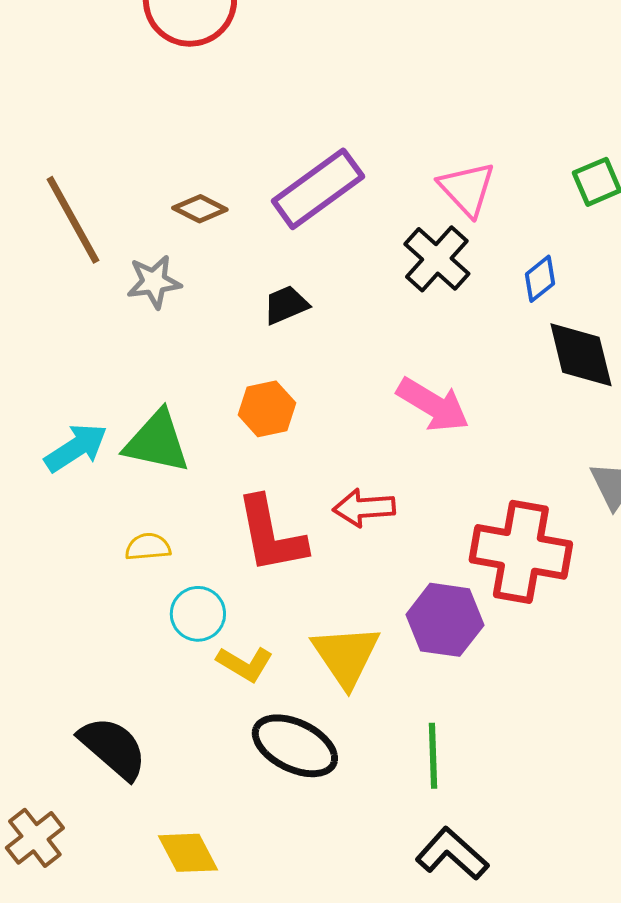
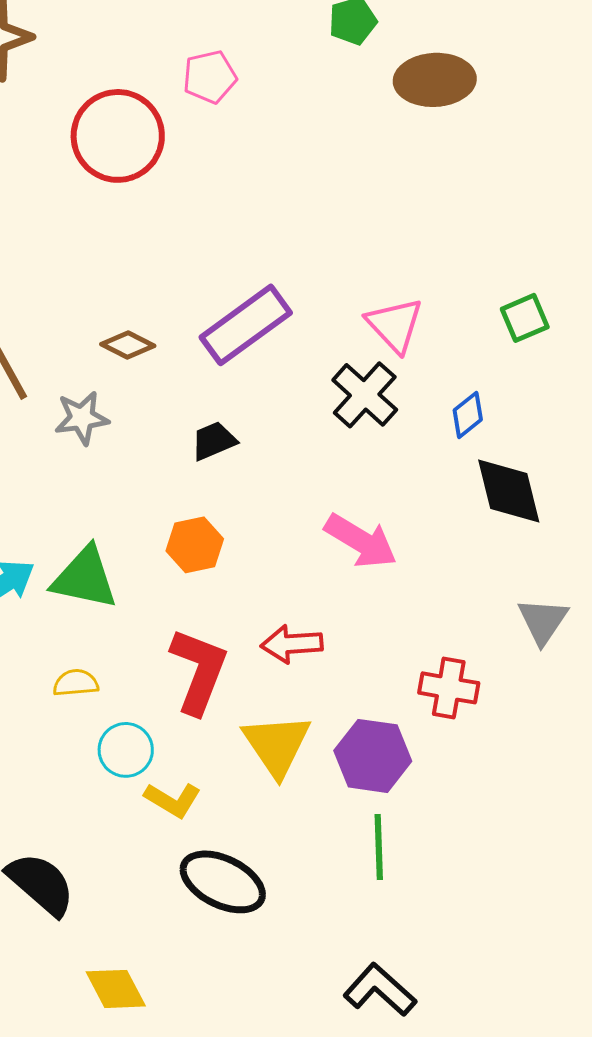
red L-shape: (271, 535) -> (199, 671), turned -148
red cross: (521, 552) -> (449, 688), size x0.6
yellow triangle: (346, 656) -> (277, 745), moved
green line: (433, 756) -> (379, 847), moved

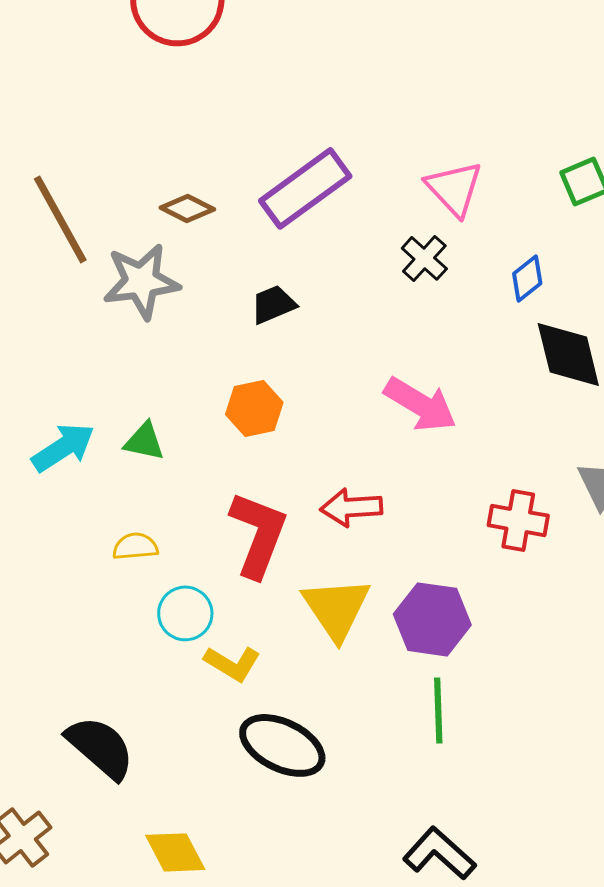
black cross: (365, 395) -> (424, 258), size x0.7
gray star: (82, 418) -> (141, 281), size x1.4
green triangle: (85, 578) -> (144, 441), size x0.6
red cross: (449, 688) -> (518, 520), moved

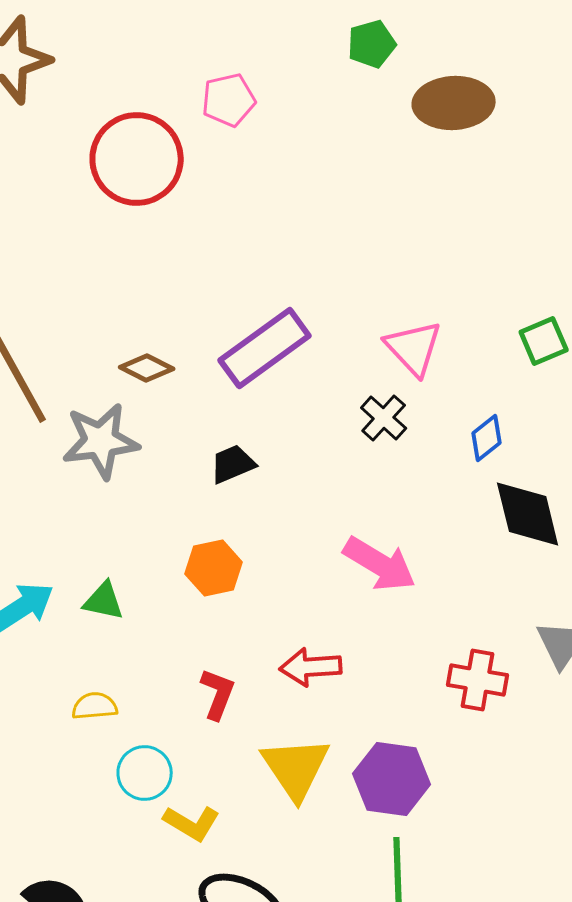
red L-shape: (258, 534) -> (218, 694), size x0.6

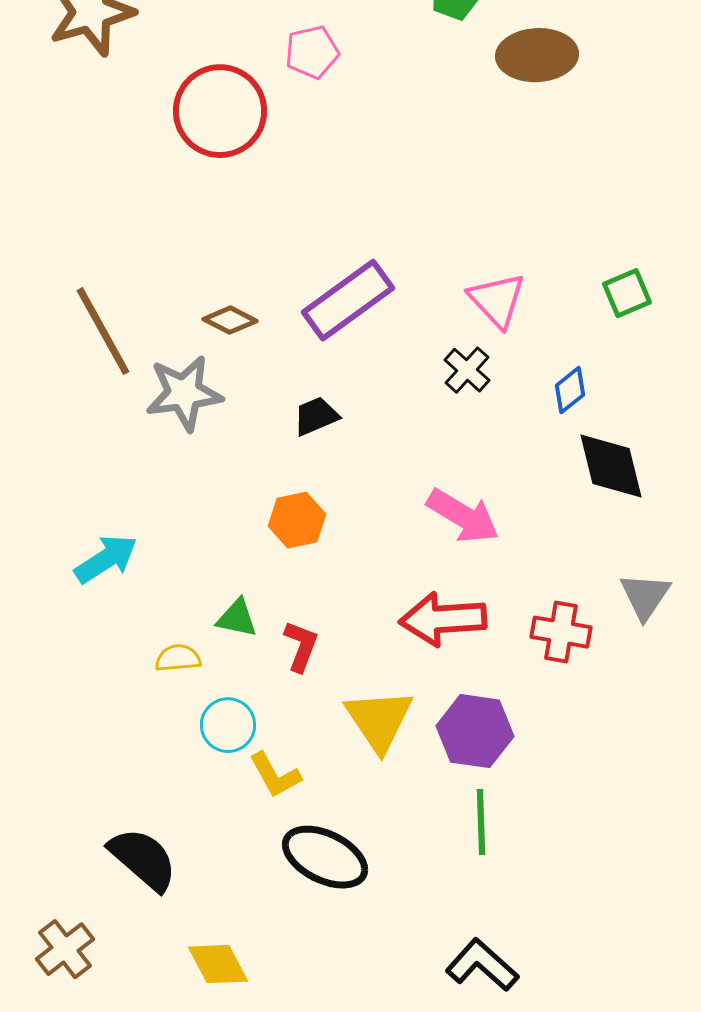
green triangle: (104, 601) -> (237, 618), moved
red arrow: (311, 667) -> (443, 619), moved, size x1.4
yellow L-shape: (192, 823) -> (275, 775), turned 30

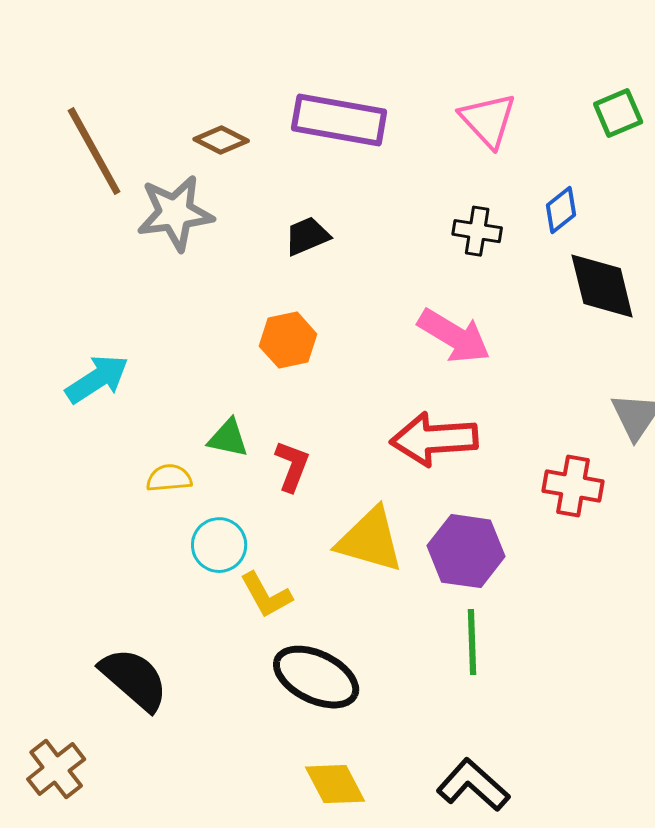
purple rectangle: (348, 300) -> (339, 120), turned 46
black cross: (467, 370) -> (477, 231), moved, turned -33
red cross: (561, 632) -> (573, 486), moved
yellow triangle: (379, 720) -> (370, 540), turned -40
yellow diamond: (218, 964) -> (335, 784), moved

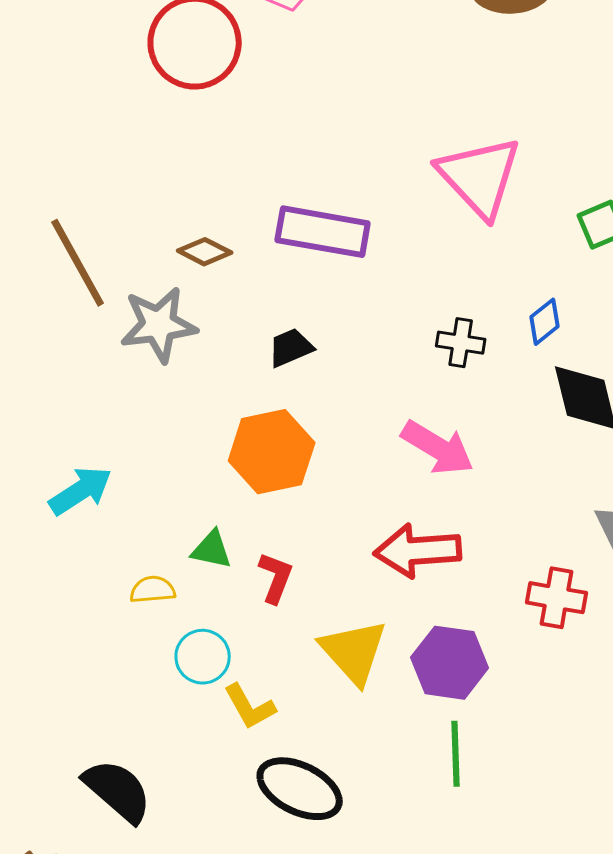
pink triangle: (488, 120) -> (480, 177), moved, size x1.5
orange hexagon: (288, 340) -> (272, 452), size x1.5
yellow triangle: (370, 540) -> (354, 652), turned 32

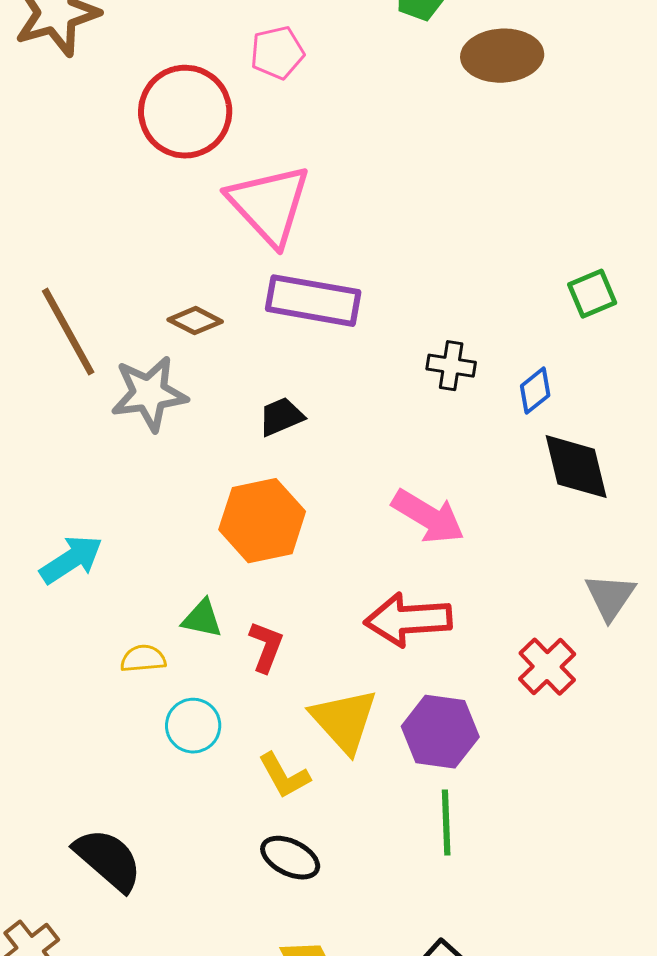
pink triangle: (480, 177) -> (269, 205), moved
black cross: (461, 343) -> (451, 366), moved
red cross: (557, 598) -> (547, 667), turned 36
yellow L-shape: (250, 707) -> (284, 776), moved
black ellipse: (300, 789) -> (290, 858), size x0.7

